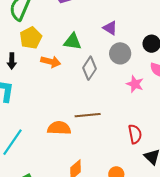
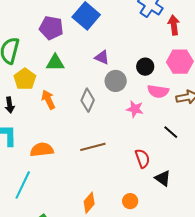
green triangle: (73, 41) -> (55, 63), moved
orange arrow: (51, 62) -> (48, 100), turned -120
orange semicircle: (59, 128) -> (42, 150), moved

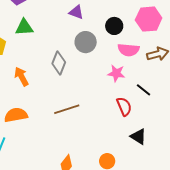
purple triangle: (102, 57) -> (76, 12), moved
orange arrow: (48, 100) -> (21, 76), moved
pink star: (135, 109) -> (116, 73), moved
red semicircle: (142, 158) -> (124, 106), moved

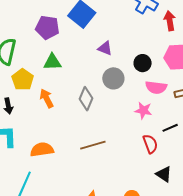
orange arrow: (21, 76) -> (47, 98), moved
black line: (144, 90) -> (170, 128), turned -63

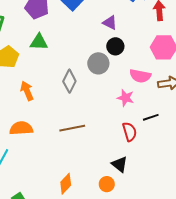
purple triangle: (105, 48) -> (110, 23), moved
black circle: (143, 63) -> (115, 46), moved
orange arrow: (47, 98) -> (27, 91), moved
black triangle: (164, 174) -> (120, 164), moved

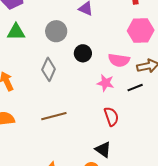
black circle: (115, 46) -> (83, 53), moved
gray circle: (98, 63) -> (56, 31), moved
black line: (151, 117) -> (135, 88), moved

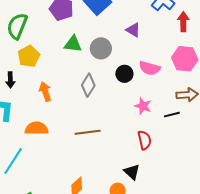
green triangle: (16, 32) -> (73, 44), moved
pink semicircle: (119, 60) -> (150, 68), moved

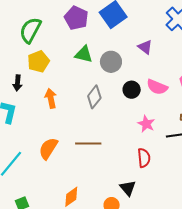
orange semicircle: (37, 128) -> (48, 148), moved, turned -65

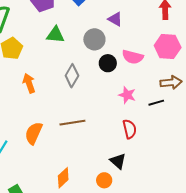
gray circle: (111, 62) -> (94, 39), moved

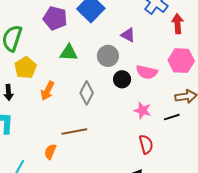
orange arrow: (29, 83) -> (47, 91), moved, turned -132
brown line: (72, 123) -> (74, 132), moved
orange semicircle: (34, 133) -> (50, 152), size x0.7

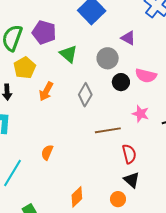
purple pentagon: (55, 18) -> (44, 32), moved
green triangle: (69, 53) -> (68, 54), turned 36
brown line: (74, 132) -> (108, 130), moved
red semicircle: (146, 144) -> (129, 154), moved

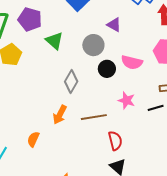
orange arrow: (46, 91) -> (60, 115), moved

